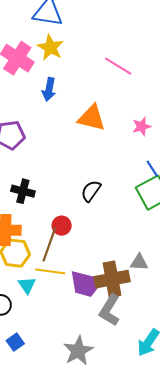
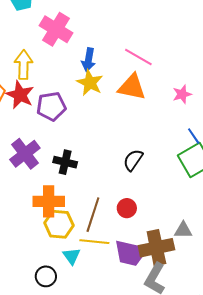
yellow star: (50, 47) -> (90, 83), moved
pink line: (118, 66) -> (138, 57), moved
red circle: (62, 226) -> (127, 208), moved

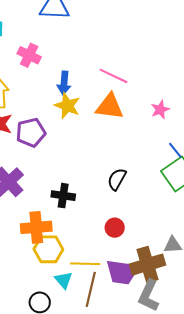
pink cross: (56, 29) -> (29, 55), size x0.7
black cross: (65, 162) -> (63, 196), moved
brown line: (93, 215) -> (91, 289), moved

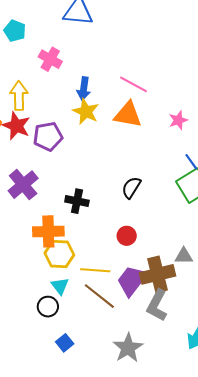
purple trapezoid: (122, 272) -> (132, 281), turned 116
cyan triangle: (64, 280) -> (60, 286), moved
brown line: (91, 289) -> (99, 296), turned -68

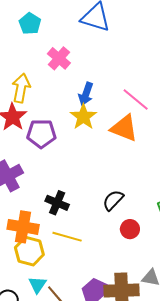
red circle: (127, 236) -> (130, 229), moved
yellow line: (95, 270) -> (67, 237), moved
cyan triangle: (60, 286) -> (37, 285), moved

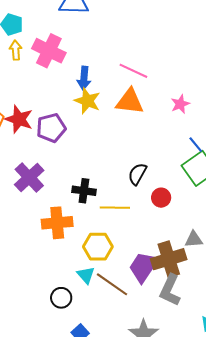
pink cross: (59, 58) -> (49, 51), size x1.4
yellow arrow: (21, 88) -> (16, 50), moved, size x0.7
yellow line: (67, 237) -> (115, 208), moved
yellow hexagon: (29, 251) -> (98, 247), moved

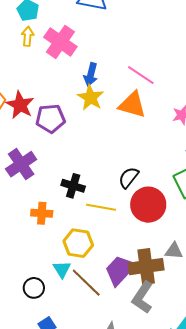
red circle: (161, 198) -> (148, 205), size x1.8
orange cross: (57, 223) -> (42, 213), size x0.7

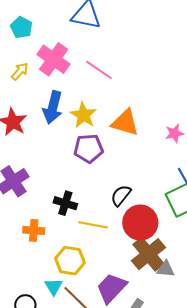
yellow arrow: (28, 36) -> (20, 71), moved, turned 36
blue arrow: (91, 75) -> (53, 107), moved, size x1.4
pink line: (141, 75) -> (99, 70), moved
purple pentagon: (50, 119) -> (88, 148), moved
brown cross: (146, 267) -> (149, 254), moved, turned -32

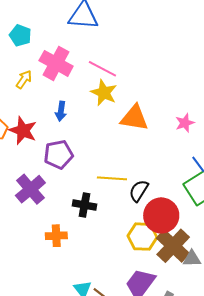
blue arrow: (53, 107) -> (61, 111), size x0.6
yellow star: (83, 115) -> (104, 93), moved
purple pentagon: (88, 148) -> (58, 154), moved
yellow line: (93, 225) -> (112, 178), moved
yellow hexagon: (70, 261) -> (142, 237), moved

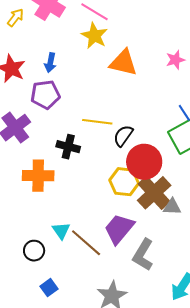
blue arrow: (61, 111) -> (50, 63), moved
pink star: (185, 123) -> (175, 60), moved
orange cross: (56, 236) -> (38, 176), size x1.4

